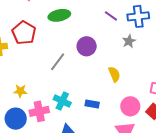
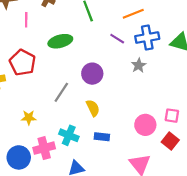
yellow semicircle: (114, 74) -> (93, 108), moved
yellow star: (20, 91) -> (29, 118), moved
pink circle: (130, 106) -> (145, 125), moved

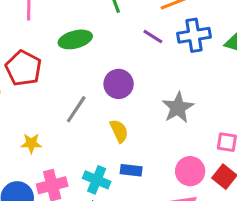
gray star: (139, 65) -> (178, 108), moved, size x1.5
pink circle: (145, 125) -> (190, 171), moved
cyan cross: (69, 135) -> (97, 180), moved

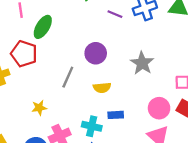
green ellipse: (75, 39) -> (43, 27), moved, turned -35
yellow semicircle: (119, 131) -> (102, 88), turned 120

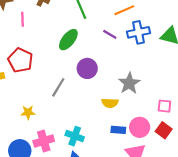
green ellipse: (43, 27) -> (68, 40), moved
yellow semicircle: (102, 88) -> (110, 103), moved
blue rectangle: (116, 115) -> (118, 130), moved

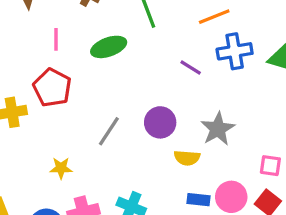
pink line: (23, 19) -> (56, 39), moved
purple line: (110, 34) -> (191, 67), moved
green ellipse: (68, 40) -> (109, 47), moved, turned 30
purple circle: (87, 68) -> (160, 122), moved

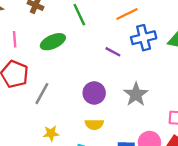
gray line: (109, 131) -> (42, 94), moved
yellow semicircle: (187, 158) -> (94, 124), moved
yellow star: (61, 168) -> (51, 133), moved

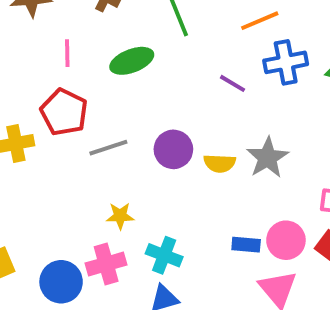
purple circle: (94, 93) -> (173, 149), moved
gray line: (42, 94) -> (108, 148), turned 40
yellow semicircle: (94, 124) -> (220, 163), moved

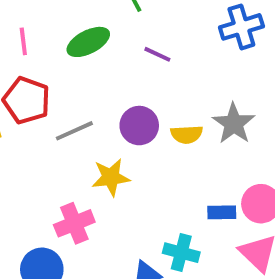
purple line: (232, 83) -> (157, 54), moved
yellow star: (120, 216) -> (111, 177), moved, size x1.4
cyan cross: (164, 255) -> (181, 253), moved
pink cross: (106, 264) -> (74, 223), moved

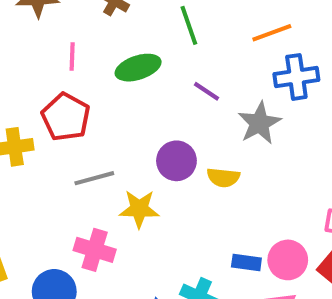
gray star: (234, 124) -> (259, 123), moved
gray line: (74, 131) -> (94, 178), moved
pink cross: (74, 223) -> (95, 250), turned 30

